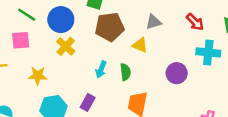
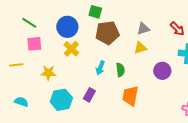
green line: (27, 15) -> (29, 23), moved
yellow triangle: (140, 45) -> (140, 48), moved, turned -40

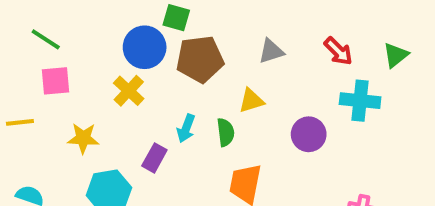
blue circle: (67, 27) -> (145, 47), moved
yellow triangle: (140, 48) -> (251, 101), moved
purple rectangle: (89, 95) -> (154, 158), moved

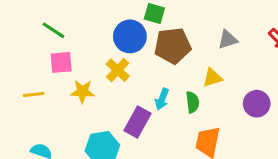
yellow star: (83, 138) -> (83, 91), moved
purple rectangle: (154, 158) -> (138, 122), size x1.4

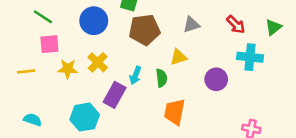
blue circle: (130, 36) -> (94, 21), moved
yellow cross: (118, 70) -> (98, 62), moved

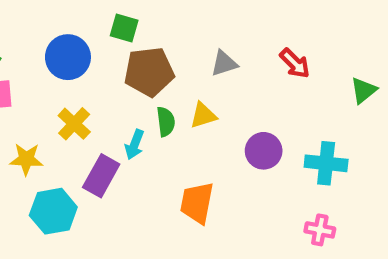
green triangle: (273, 27) -> (364, 90), moved
cyan cross: (250, 57) -> (326, 163), moved
yellow star: (68, 69) -> (26, 159), moved
green semicircle: (161, 78) -> (166, 122), moved

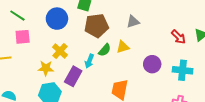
red arrow: (295, 63) -> (179, 37), moved
green semicircle: (166, 122) -> (105, 50), turned 48
yellow star: (26, 159) -> (46, 68), moved

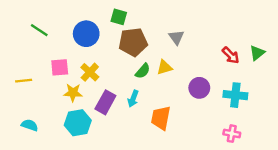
gray triangle: (133, 22) -> (176, 37), turned -48
pink square: (23, 37) -> (60, 67), moved
cyan arrow: (89, 61) -> (133, 99), moved

